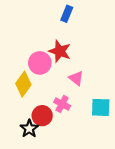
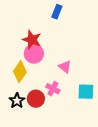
red star: (60, 51) -> (32, 40), moved
black star: (29, 129) -> (17, 101), moved

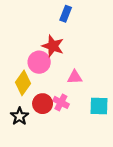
red star: (32, 40) -> (53, 46), moved
pink triangle: (65, 67) -> (75, 77), turned -40
red circle: (36, 99) -> (43, 104), moved

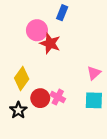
pink circle: (39, 62) -> (37, 30), moved
pink triangle: (75, 77) -> (94, 73), moved, turned -40

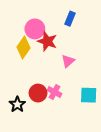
blue rectangle: (62, 13) -> (70, 19), moved
pink triangle: (94, 73) -> (68, 61), moved
yellow diamond: (22, 78) -> (24, 48), moved

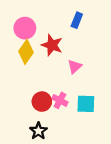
pink circle: (35, 29) -> (25, 28), moved
cyan square: (89, 95) -> (86, 104), moved
black star: (17, 104) -> (38, 131), moved

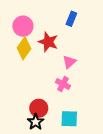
pink cross: (60, 100) -> (63, 84), moved
red circle: (42, 102) -> (39, 108), moved
cyan square: (86, 104) -> (69, 119), moved

